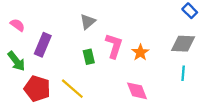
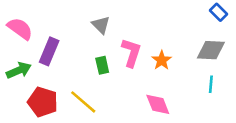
gray triangle: (88, 22) -> (101, 25), turned -35
pink semicircle: (17, 25) -> (20, 29), size x1.5
green arrow: (16, 61) -> (19, 70), turned -75

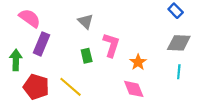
blue rectangle: (218, 12) -> (176, 11), moved
pink semicircle: (20, 29) -> (30, 18), moved
orange star: (162, 60) -> (138, 62), moved
green arrow: (19, 70) -> (16, 60), turned -66

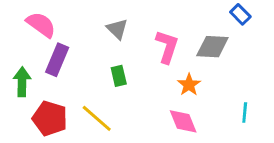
gray diamond: (179, 43) -> (212, 47), moved
pink L-shape: (111, 45) -> (167, 47), moved
cyan line: (179, 72) -> (245, 113), moved

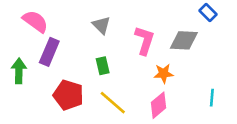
orange star: (189, 85) -> (164, 73), turned 30
red pentagon: (50, 118) -> (68, 95), moved
yellow line: (97, 118) -> (113, 103), moved
pink diamond: (183, 121) -> (158, 105), turned 72

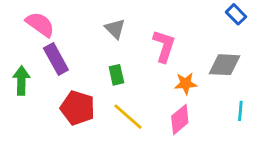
gray diamond: (184, 40) -> (225, 65), moved
purple rectangle: (49, 52) -> (56, 59), turned -52

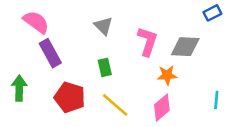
blue rectangle: (236, 14) -> (212, 13), turned -72
gray diamond: (225, 65) -> (185, 47), moved
green arrow: (21, 81) -> (19, 88), moved

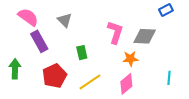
gray triangle: (103, 26) -> (65, 20), moved
red pentagon: (70, 97) -> (54, 76), turned 30
yellow line: (115, 105) -> (90, 82), turned -75

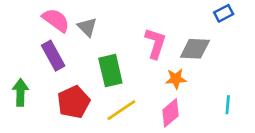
pink semicircle: (28, 17) -> (56, 20), moved
green rectangle: (82, 53) -> (110, 71), size x1.6

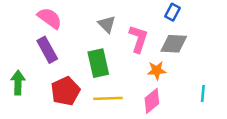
blue rectangle: (224, 13) -> (172, 12), moved, turned -35
gray triangle: (87, 27) -> (107, 24), moved
yellow line: (121, 110) -> (108, 98), turned 32

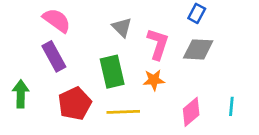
orange star: (157, 70) -> (154, 80), moved
pink diamond: (152, 101) -> (191, 112), moved

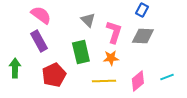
cyan line: (231, 106) -> (167, 77), turned 64
yellow line: (123, 112) -> (104, 81), moved

